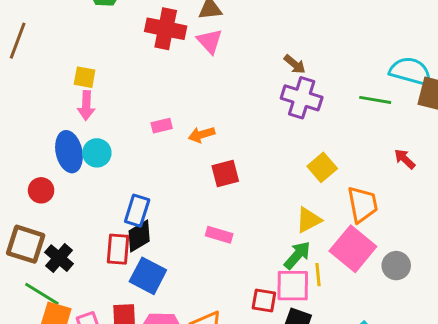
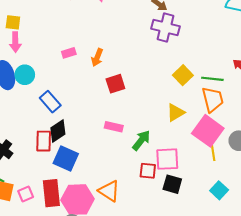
green line: (375, 100) -> (212, 79), moved
orange arrow: (202, 135) -> (97, 57), turned -48
blue rectangle: (137, 211) -> (50, 102), moved, turned -55
green arrow: (297, 255) -> (141, 140), moved
yellow line: (318, 275) -> (213, 153), moved

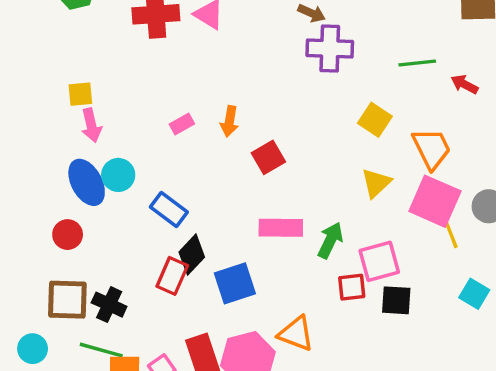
green line: (212, 79) -> (417, 63), moved
pink rectangle: (114, 127) -> (281, 228), size x1.4
red rectangle: (44, 141) -> (172, 276), turned 35
blue square: (66, 158) -> (235, 283), moved, turned -30

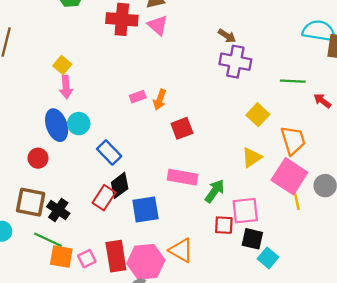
yellow square: (80, 94) -> (62, 65), turned 36
pink rectangle: (182, 124) -> (138, 97), moved
cyan square: (474, 294) -> (268, 258), moved

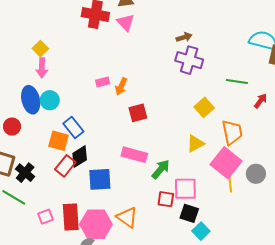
brown arrow: (227, 36) -> (184, 37), turned -56
red arrow: (322, 101) -> (260, 101), turned 84
orange square: (61, 257) -> (59, 141), moved

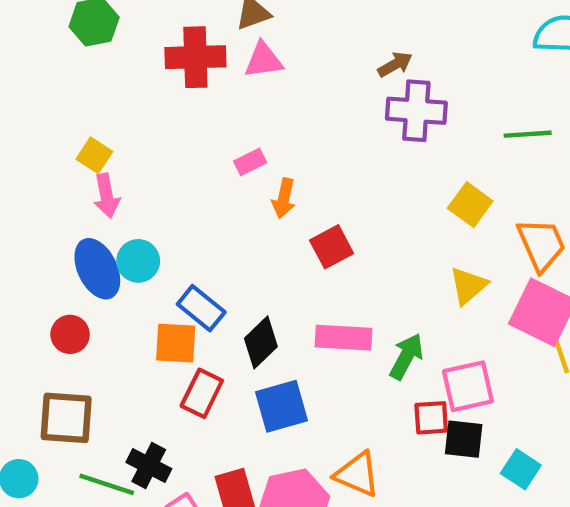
pink triangle: (126, 22) -> (263, 60), turned -42
pink rectangle: (103, 82) -> (250, 162), moved
black diamond: (80, 157) -> (261, 342), moved
black cross: (25, 173) -> (149, 466), moved
black square: (189, 213) -> (464, 439), moved

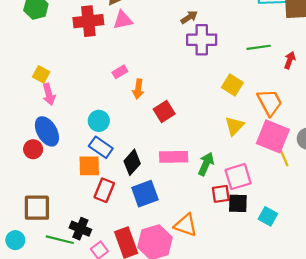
cyan circle: (138, 261) -> (99, 121), moved
red circle: (70, 334) -> (33, 149), moved

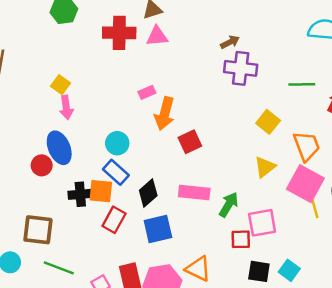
orange arrow: (138, 89) -> (165, 114), size x1.5
black square: (238, 203) -> (259, 271), moved
black cross: (80, 229) -> (80, 194), moved, turned -35

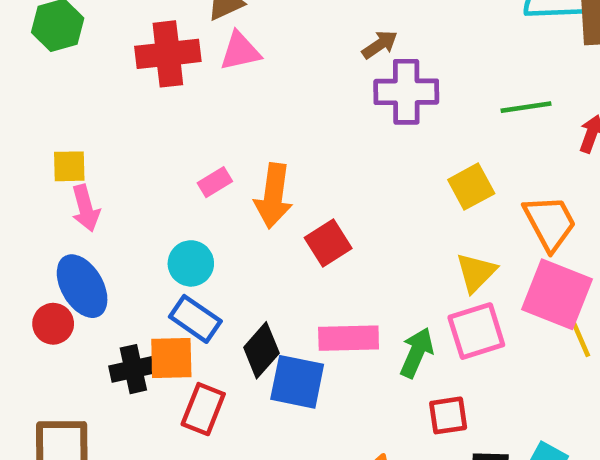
yellow square: (61, 85) -> (69, 166), turned -30
pink rectangle: (147, 92) -> (215, 182), moved
yellow square: (268, 122) -> (471, 187), turned 30
pink square: (262, 223) -> (476, 331), moved
blue square: (158, 229) -> (297, 382), moved, turned 32

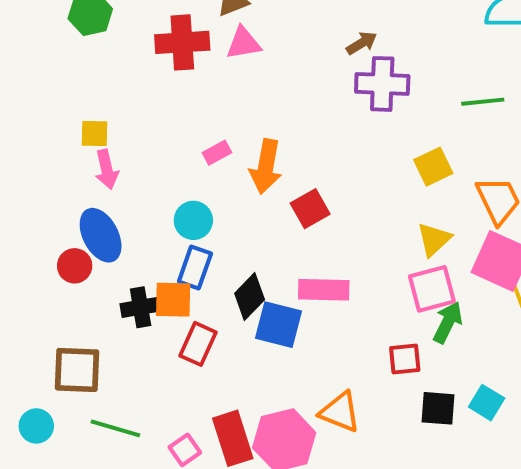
blue rectangle: (195, 319) -> (195, 267), turned 72
green arrow: (417, 353) -> (448, 322), moved

